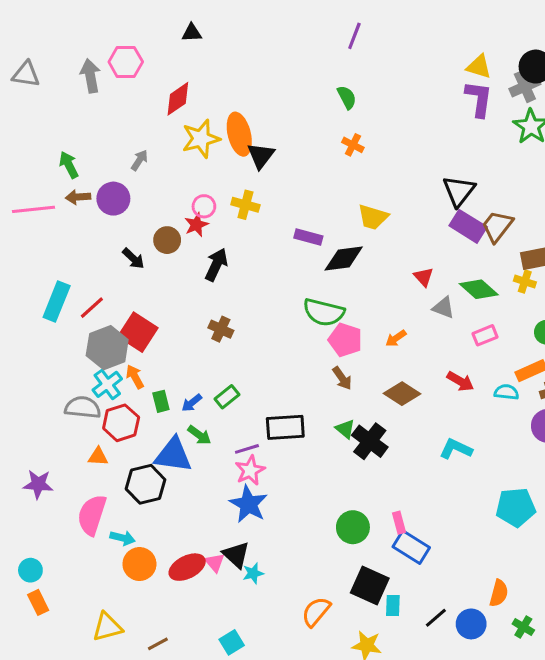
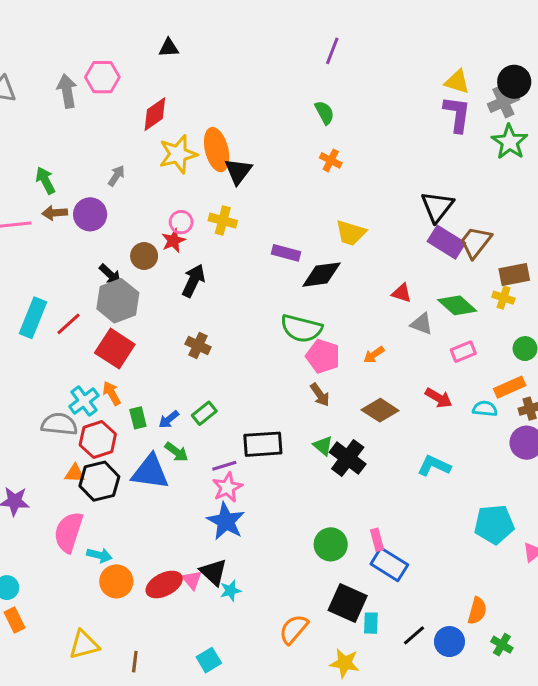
red triangle: (424, 277) -> (402, 293), turned -30
gray hexagon: (107, 348) -> (118, 301), moved
black hexagon: (146, 484) -> (99, 481), moved
brown line: (158, 644) -> (135, 662), turned -55

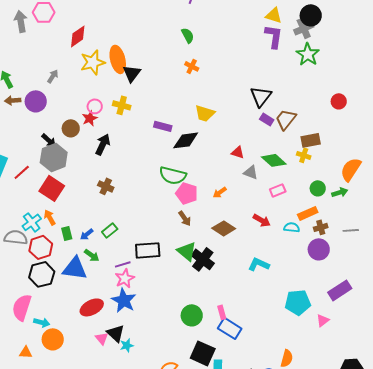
purple rectangle: (446, 242) -> (267, 119), size x0.6
green triangle: (323, 446) -> (187, 251), size x1.5
orange triangle: (75, 473) -> (26, 352), moved
red ellipse: (164, 584) -> (92, 307), moved

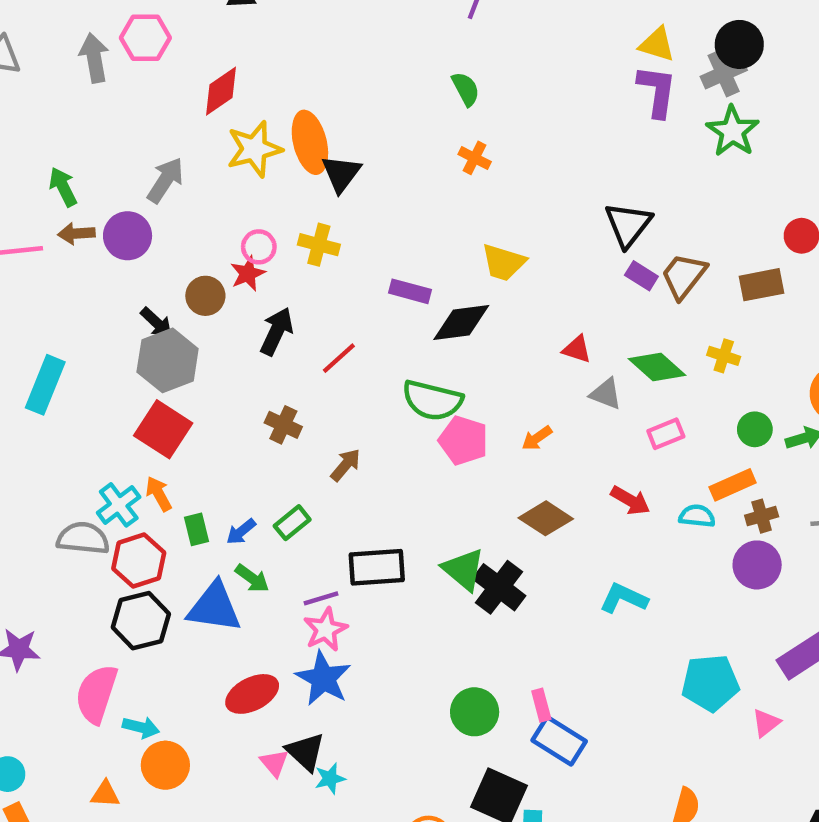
gray arrow: (53, 76) -> (165, 180), size x1.5
brown rectangle: (311, 140) -> (762, 285), moved
red line: (22, 172) -> (339, 358), moved
brown arrow: (185, 218) -> (346, 465), moved, turned -105

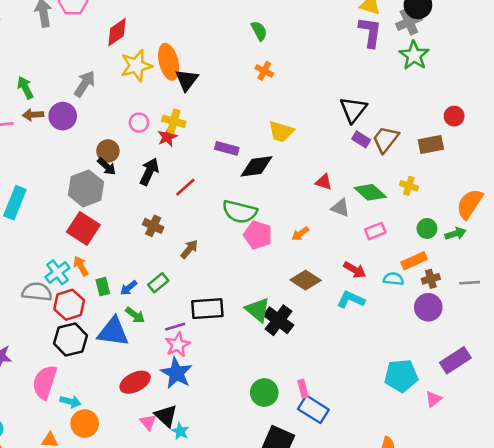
red star: (248, 274) -> (167, 137), moved
black arrow: (156, 323) -> (107, 166), moved
cyan L-shape: (624, 598) -> (351, 300), moved
cyan star: (330, 779) -> (180, 431), turned -30

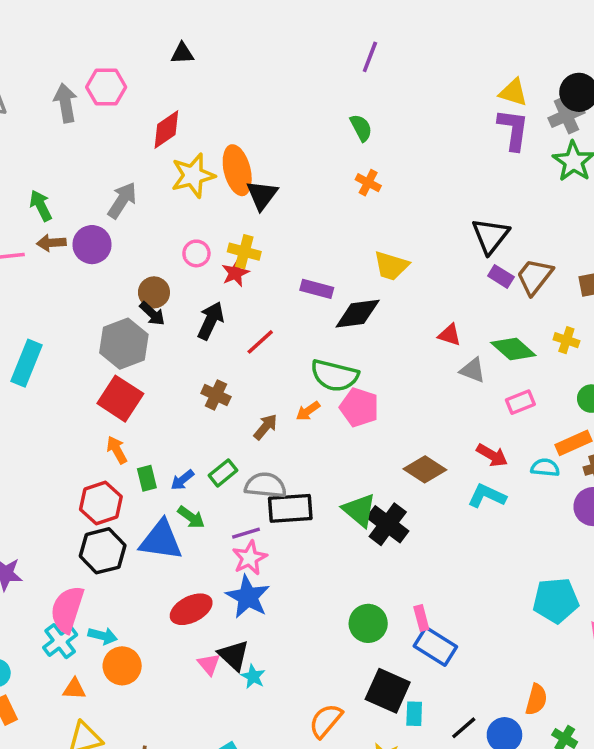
orange arrow: (300, 234) -> (308, 411), moved
cyan cross: (58, 272) -> (60, 641), moved
gray semicircle: (37, 292) -> (265, 485), moved

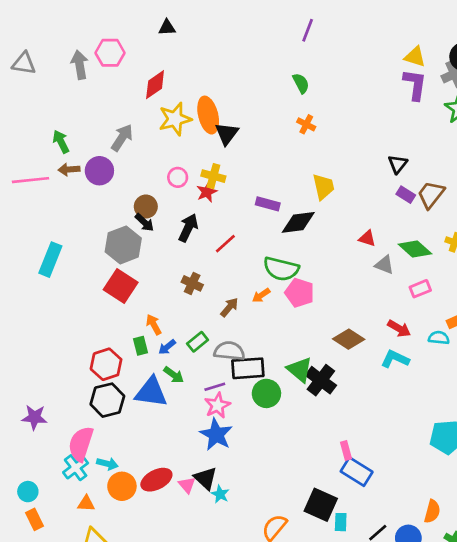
black triangle: (490, 236) -> (398, 164), size x0.7
yellow trapezoid: (391, 266) -> (323, 187), turned -120
orange arrow: (117, 450) -> (154, 325), moved
red ellipse: (191, 609) -> (156, 480), moved
green circle: (368, 623) -> (266, 393), moved

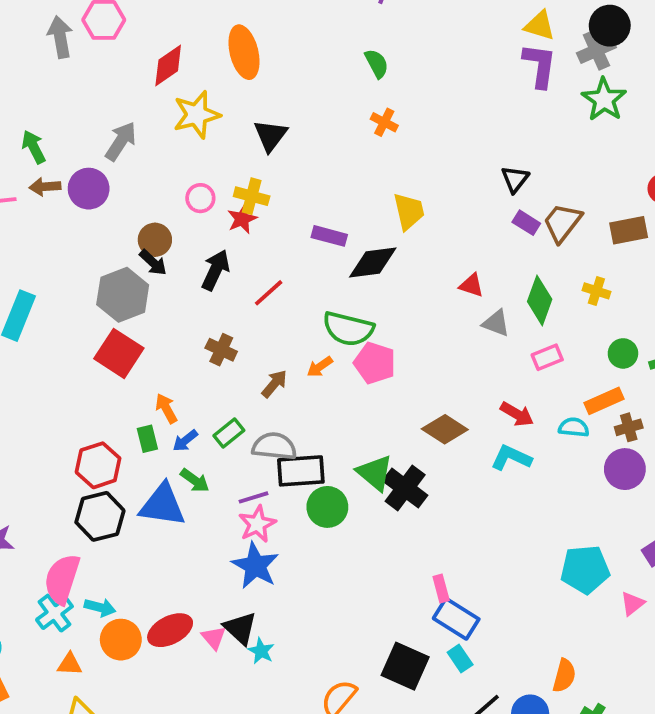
orange ellipse: (208, 115) -> (244, 52), moved
green diamond: (415, 249) -> (540, 300), turned 68
cyan rectangle: (341, 522) -> (460, 659), moved, turned -36

